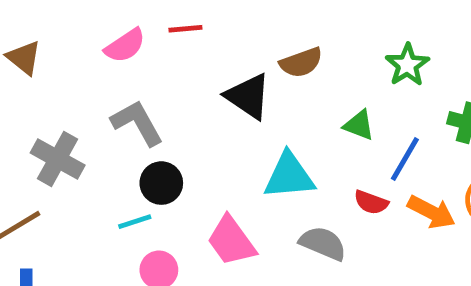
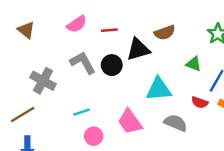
red line: (185, 29) -> (109, 30), moved
black triangle: (248, 96) -> (138, 49), turned -50
black circle: (161, 183) -> (112, 65), moved

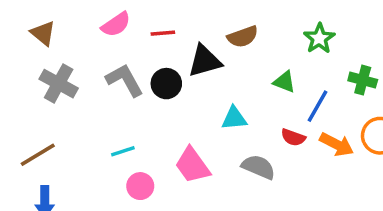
gray cross: (43, 81) -> (59, 84), moved
cyan triangle: (159, 89) -> (234, 118), size x0.7

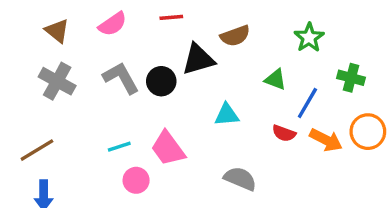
brown triangle: (43, 33) -> (57, 31), moved
red line: (163, 33) -> (171, 17), moved
pink trapezoid: (192, 165) -> (168, 148), moved
gray semicircle: (258, 167) -> (240, 179), moved

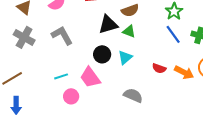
green triangle: (275, 80) -> (129, 31), moved
black circle: (161, 81) -> (102, 54), moved
blue line: (307, 103) -> (173, 34), moved, turned -66
cyan triangle: (227, 115) -> (125, 57), turned -35

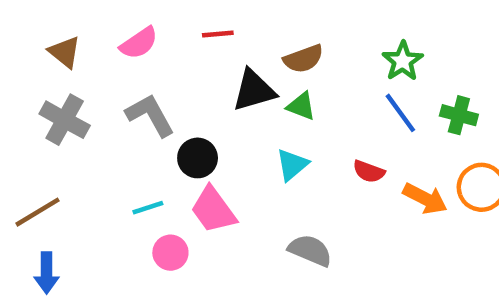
black circle: (102, 54) -> (198, 158), moved
red semicircle: (159, 68) -> (369, 172), moved

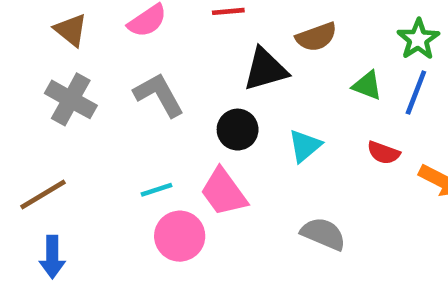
green triangle: (301, 106) -> (367, 86), moved
blue line: (400, 113) -> (416, 92), turned 57
black circle: (198, 158) -> (238, 130), moved
pink circle: (170, 253) -> (180, 236), size x1.4

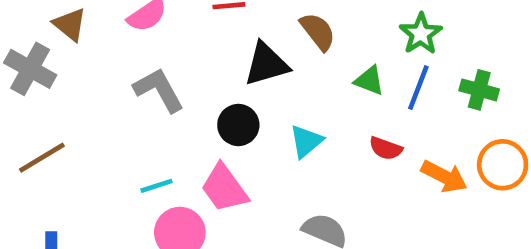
brown semicircle: (316, 37) -> (318, 31), turned -108
gray cross: (71, 99) -> (30, 69), moved
brown line: (43, 194) -> (42, 158), moved

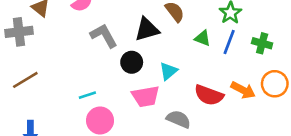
gray cross: (30, 69) -> (19, 32), turned -36
gray L-shape: (159, 90) -> (104, 36), moved
red semicircle: (386, 148) -> (209, 95), moved, size x1.6
pink trapezoid: (224, 188) -> (146, 96), moved, turned -64

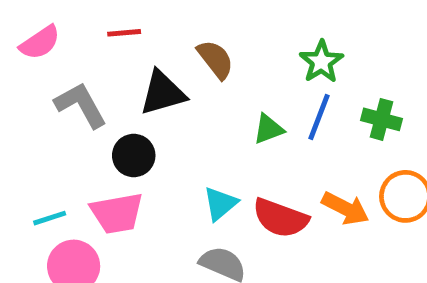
green triangle: (203, 38) -> (268, 129), moved, turned -42
cyan triangle: (168, 71) -> (220, 204), moved
pink trapezoid: (146, 96) -> (117, 213), moved

